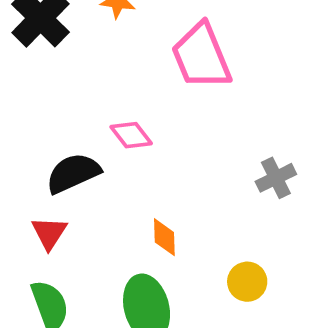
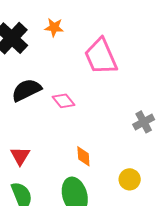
black semicircle: (73, 173) -> (26, 90), moved

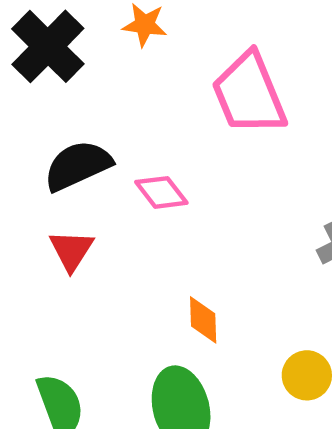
red triangle: (20, 156) -> (71, 250), moved

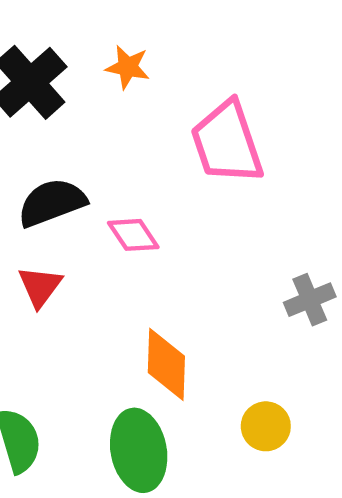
orange diamond: (203, 320) -> (166, 364), size x1.5

